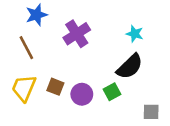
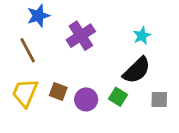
cyan star: (135, 34) -> (142, 36), turned 30
green square: (112, 92) -> (118, 97), turned -30
gray square: (151, 112) -> (159, 99), moved

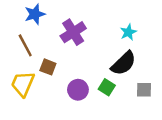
brown square: (58, 91) -> (48, 67), moved

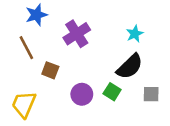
yellow trapezoid: (23, 84) -> (24, 104), moved

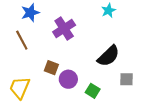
cyan star: (135, 34) -> (109, 10), moved
brown square: (50, 70) -> (51, 68), moved
green square: (112, 92) -> (93, 91), moved

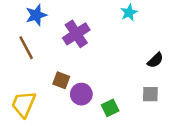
black semicircle: (109, 56) -> (155, 60), moved, size x0.6
green square: (93, 91) -> (110, 108), turned 32

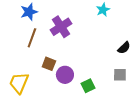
brown line: (26, 48) -> (32, 38), moved, turned 48

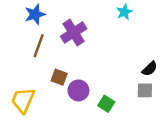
black semicircle: (124, 48) -> (150, 69), moved
green square: (88, 86) -> (106, 104), turned -32

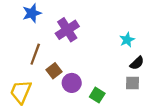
cyan star: (124, 12) -> (127, 40), moved
brown line: (39, 46) -> (35, 54), moved
brown square: (59, 77) -> (54, 71), turned 32

